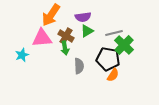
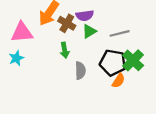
brown cross: (66, 36) -> (67, 23), moved
pink triangle: (42, 38) -> (22, 32), moved
green cross: (124, 45) -> (133, 60), moved

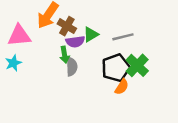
purple semicircle: (85, 15) -> (75, 42), moved
black pentagon: (113, 63) -> (116, 68), turned -30
gray semicircle: (80, 70) -> (72, 67), moved

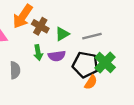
purple semicircle: (75, 42) -> (57, 56), moved
gray semicircle: (72, 67) -> (15, 70), moved
black pentagon: (116, 68) -> (85, 65), turned 30

